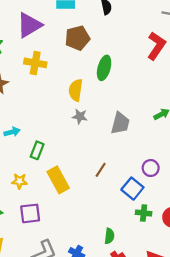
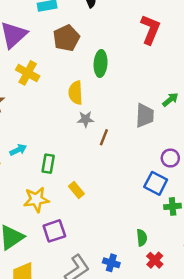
yellow cross: (35, 63) -> (28, 73), turned 30
gray trapezoid: (120, 123) -> (145, 116), moved
brown line: (101, 170) -> (104, 137), moved
yellow rectangle: (58, 180) -> (76, 190), size x0.6
yellow star: (19, 181) -> (36, 199), size x1.5

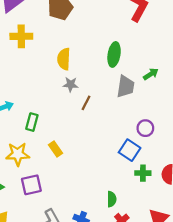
green ellipse: (101, 63) -> (114, 54), moved
yellow cross: (28, 73) -> (21, 36), turned -35

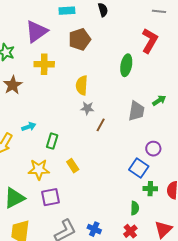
green ellipse: (114, 54) -> (126, 65), moved
green semicircle: (112, 199) -> (135, 208), moved

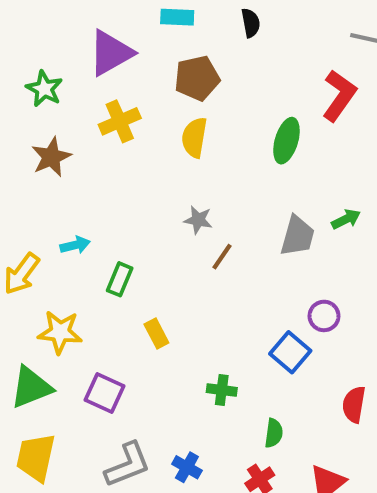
yellow cross: (44, 64) -> (120, 121), turned -30
yellow semicircle: (82, 85) -> (194, 137), moved
yellow star: (39, 169) -> (60, 332), moved
green cross: (150, 189) -> (222, 390), moved
purple square: (50, 197) -> (105, 393), turned 30

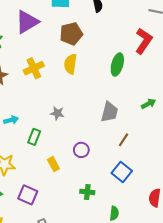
yellow cross: (120, 121) -> (34, 68), moved
gray star: (198, 220) -> (57, 113), moved
gray trapezoid: (297, 236) -> (109, 112), moved
brown line: (222, 257) -> (124, 140), moved
purple circle: (324, 316) -> (81, 150), moved

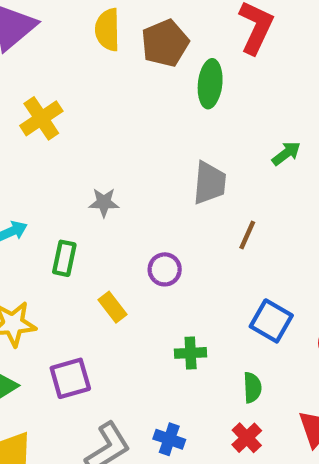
brown pentagon: (71, 34) -> (165, 43), moved
yellow semicircle: (70, 64) -> (108, 30), moved
blue square: (122, 172) -> (271, 321), moved
purple square: (28, 195) -> (70, 378), turned -30

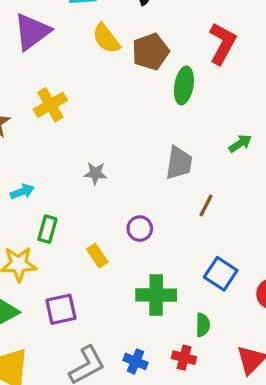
yellow semicircle: (108, 30) -> (106, 38), turned -40
green rectangle: (64, 258) -> (47, 229), moved
green cross: (191, 353) -> (156, 295), size x1.6
red cross: (247, 438) -> (184, 358), moved, turned -35

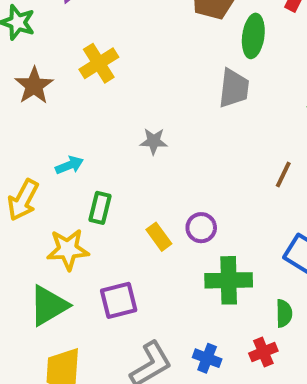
gray trapezoid: (179, 163) -> (234, 88), moved
purple circle: (140, 229) -> (201, 228), moved
red cross: (184, 358) -> (263, 352), turned -35

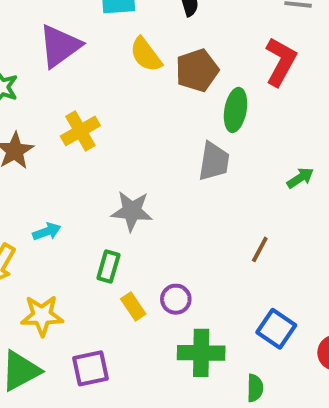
gray star: (154, 141) -> (132, 211), size x1.5
green rectangle: (100, 208) -> (108, 266), moved

